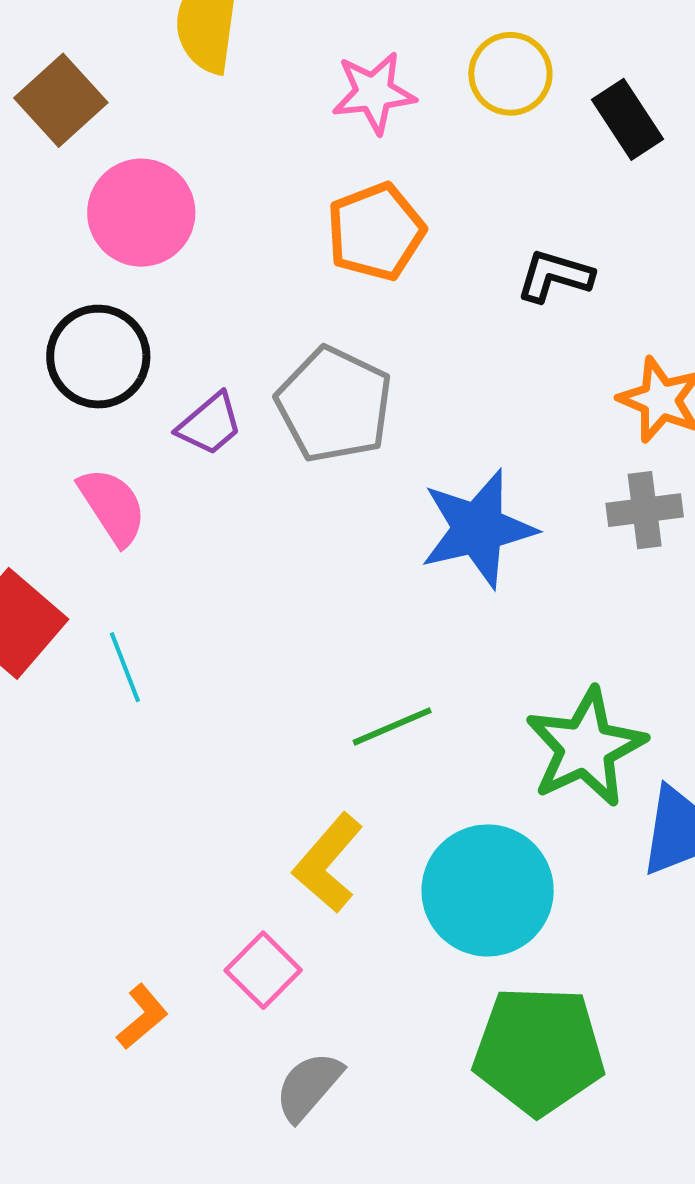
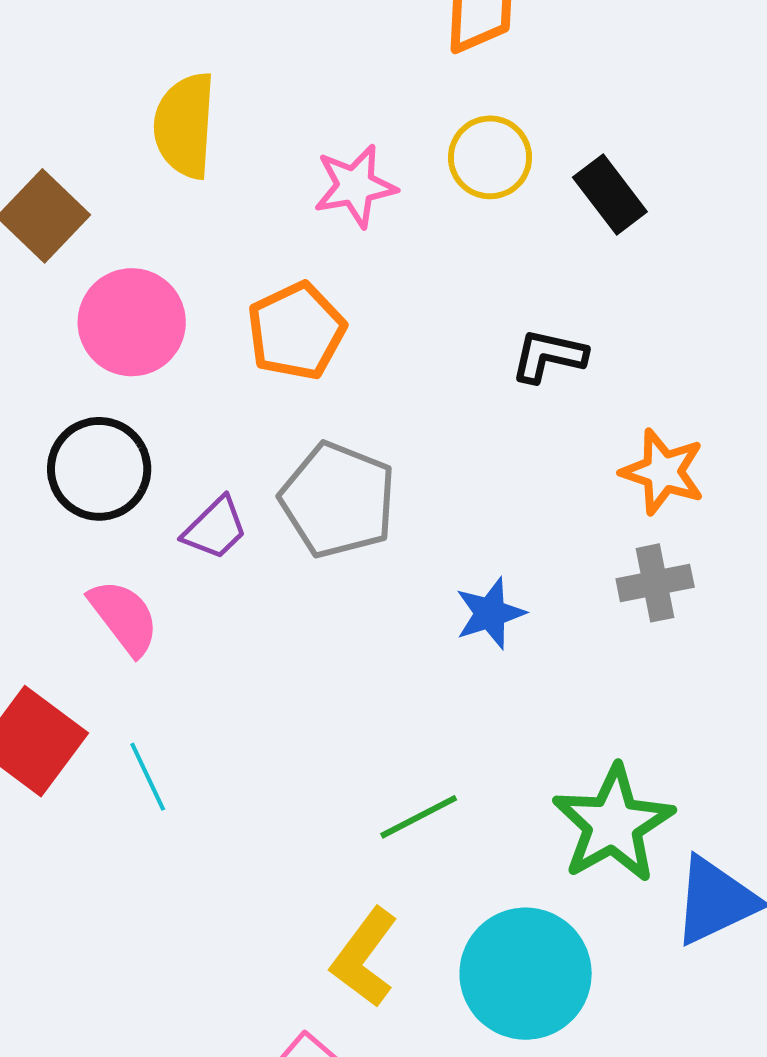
orange pentagon: (376, 232) -> (296, 331), moved
blue star: (478, 529) -> (490, 613), size x0.6

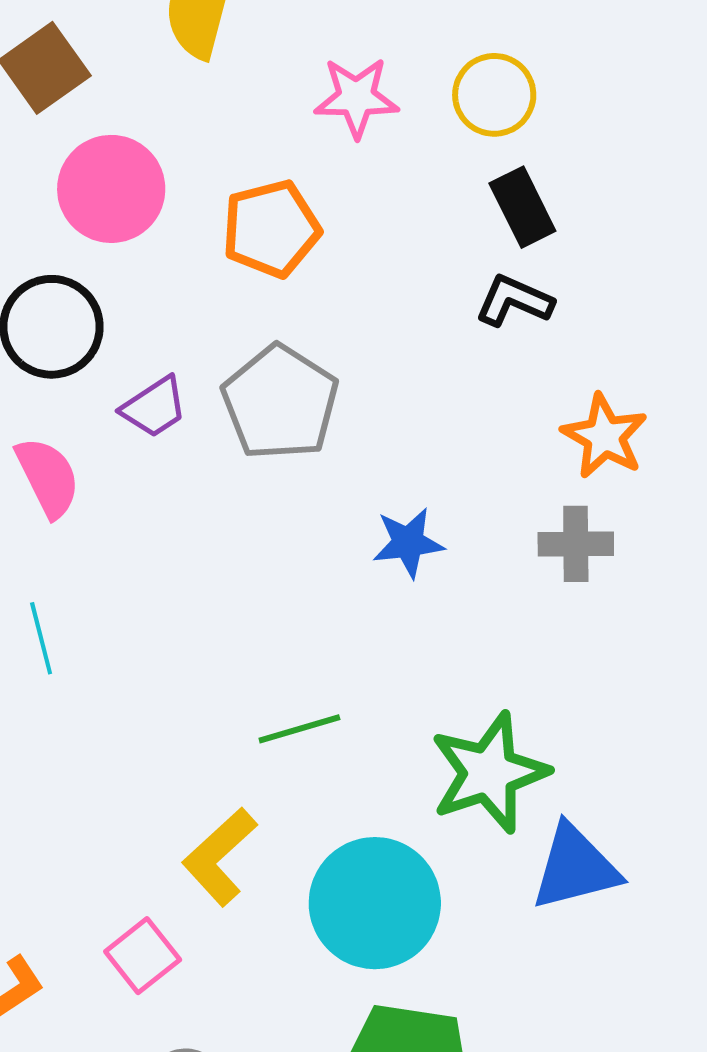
black rectangle: (610, 194) -> (522, 207), moved

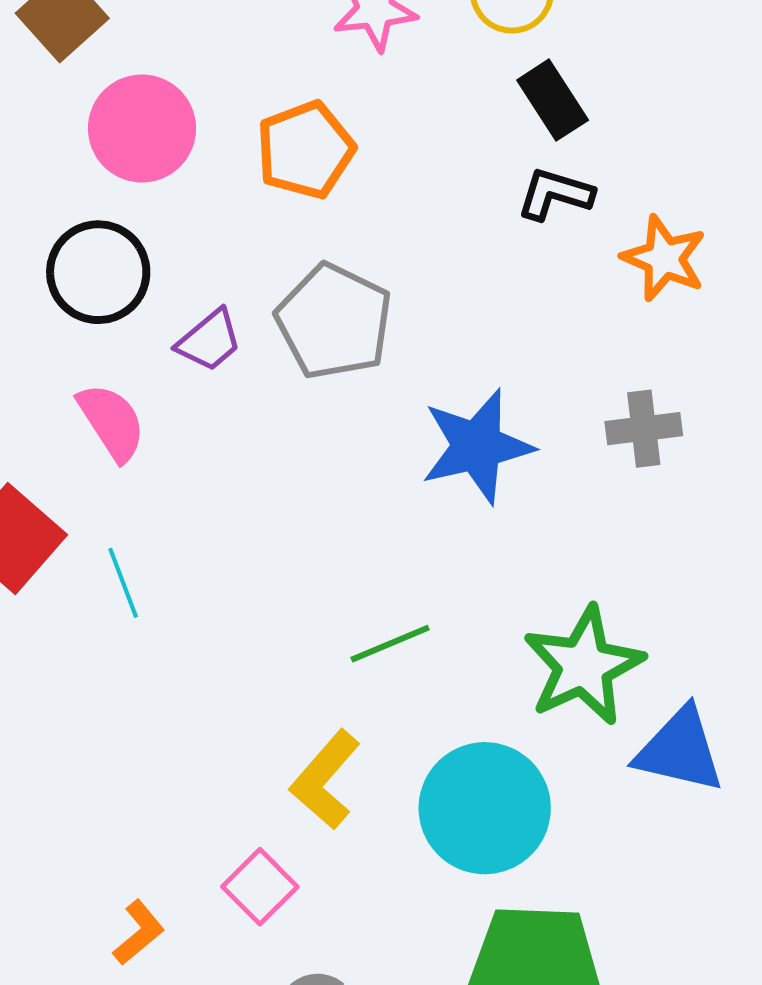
orange star: (604, 436) -> (664, 258), moved
blue star: (408, 543) -> (477, 446), size x1.6
blue triangle: (575, 867) -> (680, 750), turned 34

